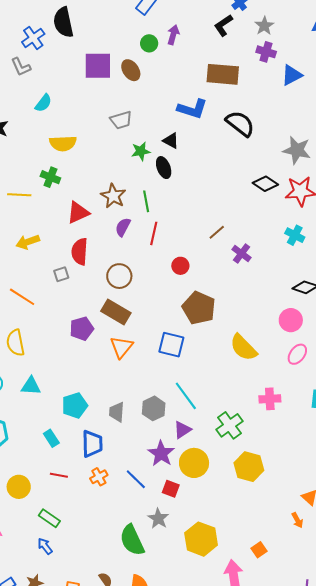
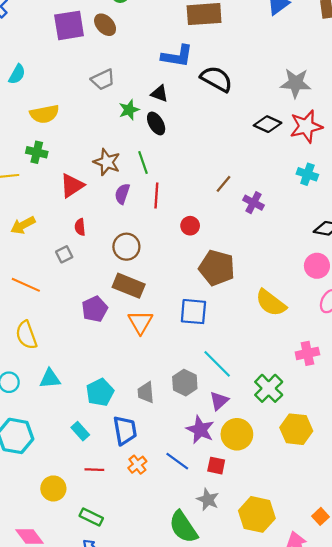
black semicircle: (240, 123) -> (216, 79), moved
red semicircle: (80, 252) -> (80, 227), size x0.6

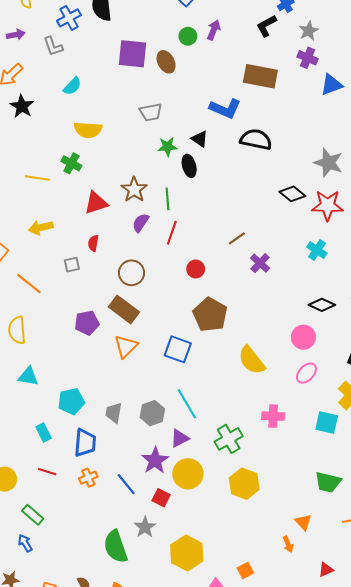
black semicircle: (216, 79) -> (256, 139), turned -32

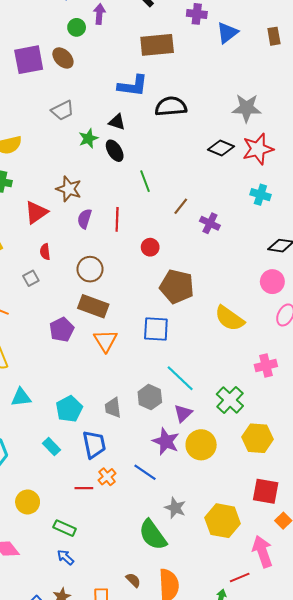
green line: (167, 199) -> (145, 181), moved
red line: (47, 472) -> (84, 488), moved
red square: (161, 498) -> (266, 491), moved, size x1.5

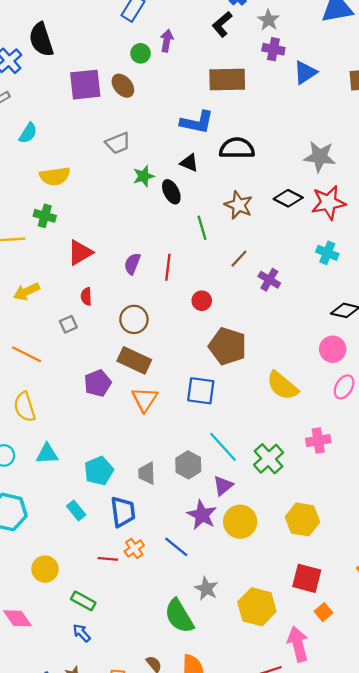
black triangle: (117, 122) -> (189, 163), moved
brown star: (69, 189) -> (239, 205), moved
green cross: (230, 400) -> (269, 459), moved

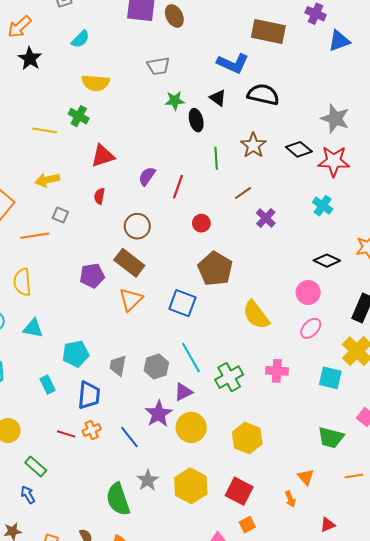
gray square: (68, 324) -> (60, 215), moved, turned 35
orange line: (27, 354) -> (35, 236), turned -48
yellow hexagon: (257, 607) -> (191, 486), moved

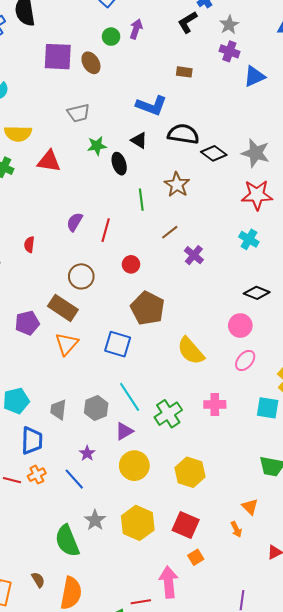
brown rectangle: (268, 31) -> (184, 72), size x0.5
black diamond: (299, 149) -> (214, 153), moved
red triangle: (103, 156) -> (49, 161), moved, turned 30
brown circle: (137, 226) -> (81, 276), moved
purple star: (159, 414) -> (87, 453), moved, size x0.6

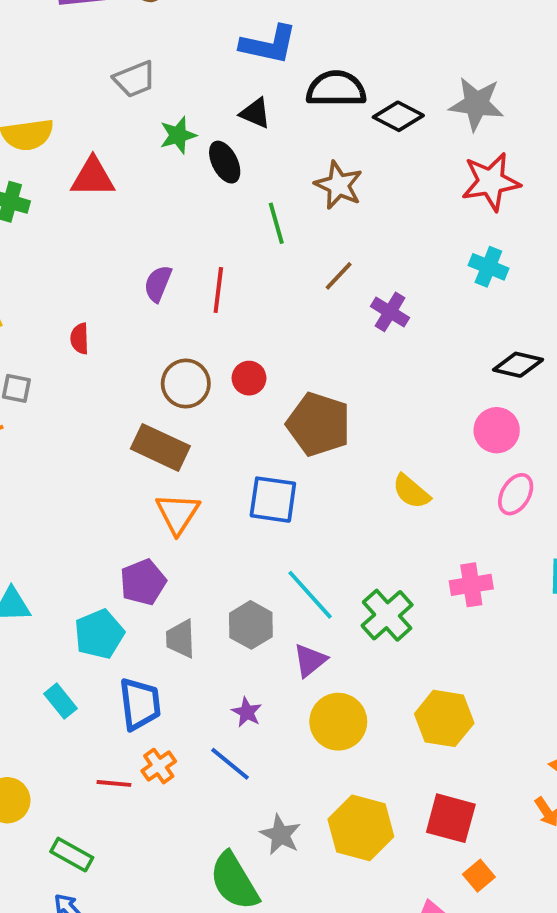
red circle: (131, 264) -> (249, 378), moved
purple pentagon: (27, 323) -> (143, 582), moved
yellow semicircle: (191, 351) -> (411, 492), size x0.7

